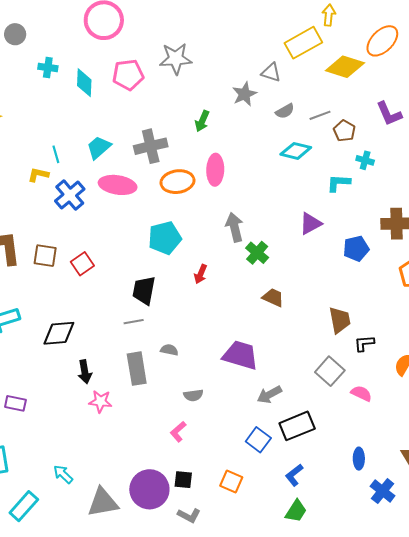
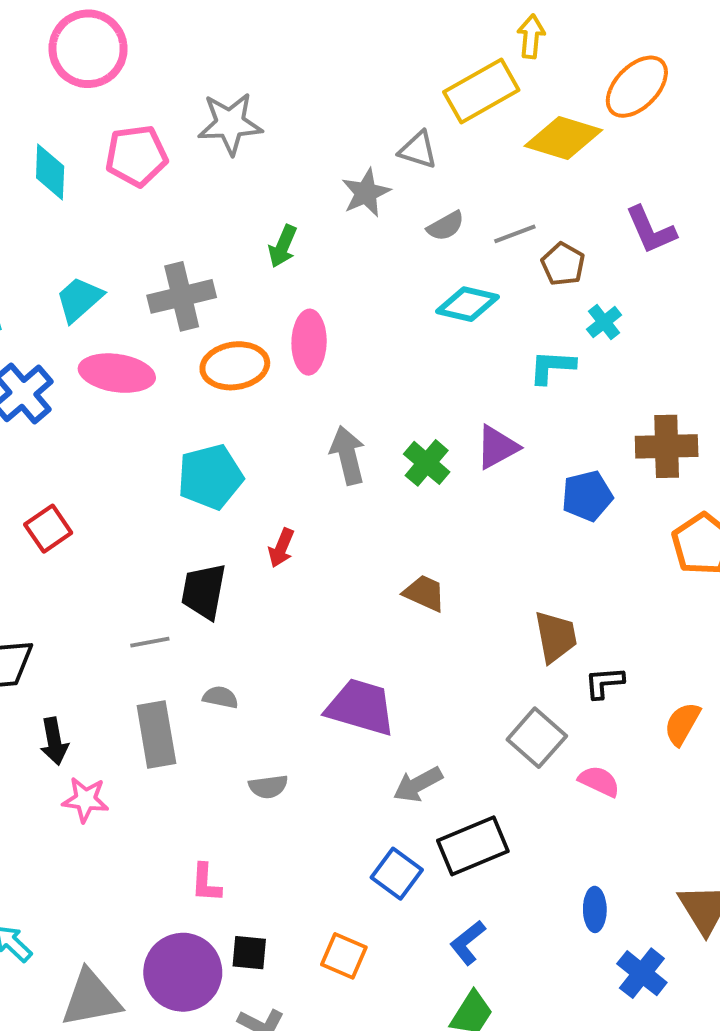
cyan cross: (365, 160) -> (604, 322), turned 36
green cross: (257, 253) -> (427, 463), moved
black trapezoid: (144, 290) -> (204, 591), moved
pink L-shape: (178, 432) -> (206, 883), moved, turned -45

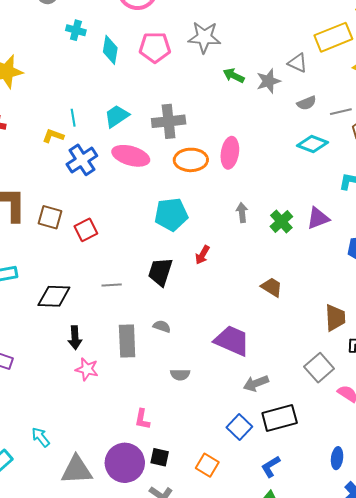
green arrow: (283, 246) -> (234, 76), moved, turned 85
gray arrow: (348, 455) -> (242, 212), size x0.7
gray line: (150, 642) -> (112, 285), moved

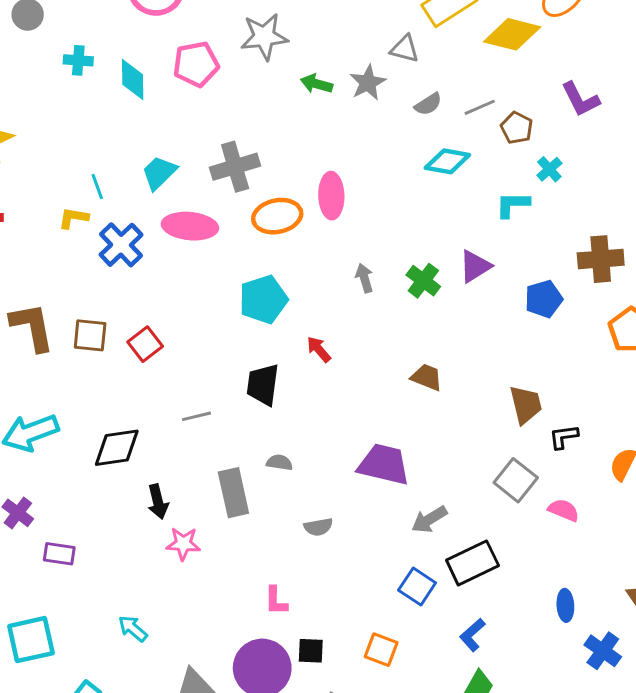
red arrow: (202, 255) -> (319, 349), turned 120
cyan arrow: (41, 437) -> (133, 628), moved

